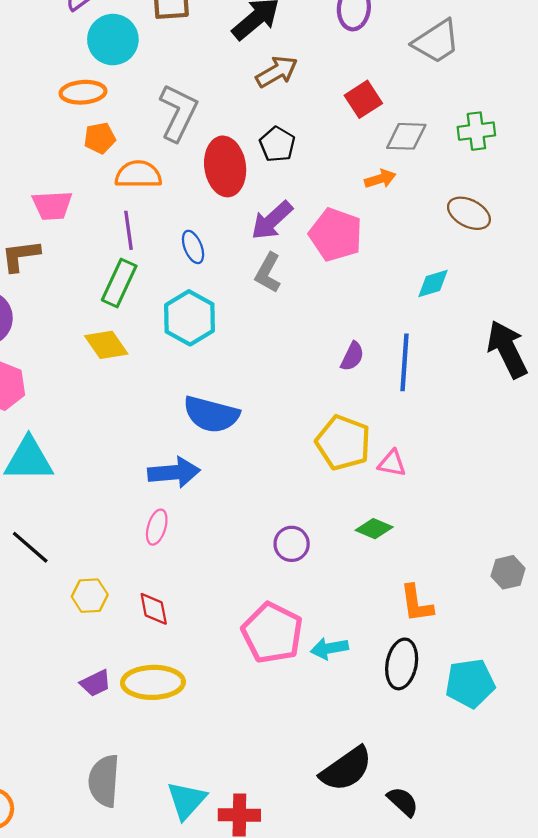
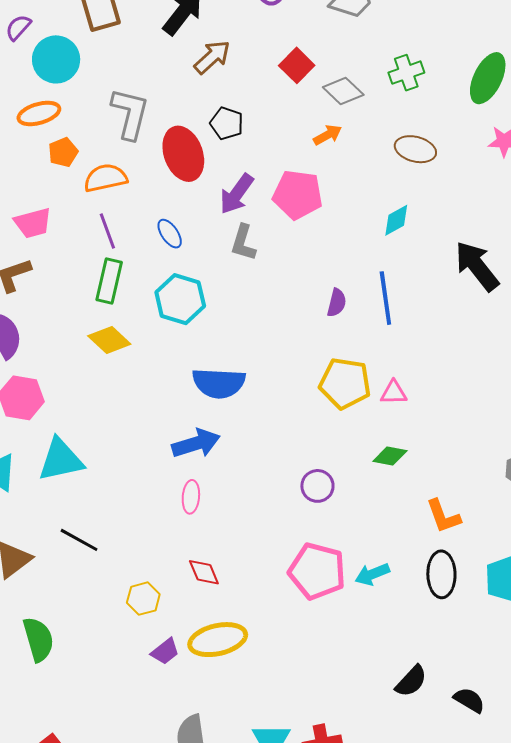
gray diamond: (406, 136) -> (343, 91), turned 54
yellow hexagon: (90, 596) -> (143, 599), moved
black semicircle: (346, 769) -> (411, 681), size x0.7

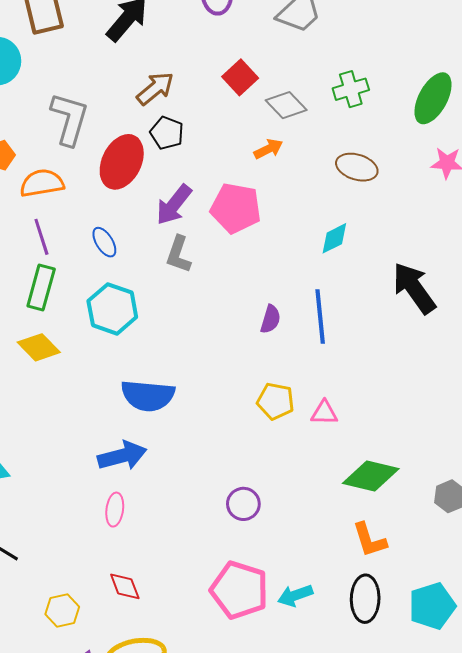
brown arrow: (212, 57) -> (155, 88), moved
red ellipse: (183, 154) -> (122, 162), turned 44
yellow pentagon: (345, 383) -> (276, 401), size x0.7
green diamond: (390, 456) -> (371, 476), moved, size x1.6

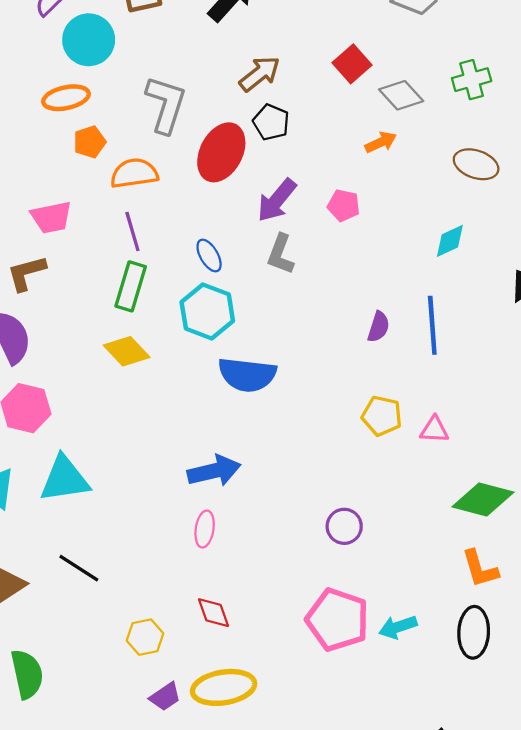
pink pentagon: (236, 208) -> (344, 206), size x0.6
blue ellipse: (104, 242) -> (209, 256), moved
blue semicircle: (148, 396) -> (247, 375), moved

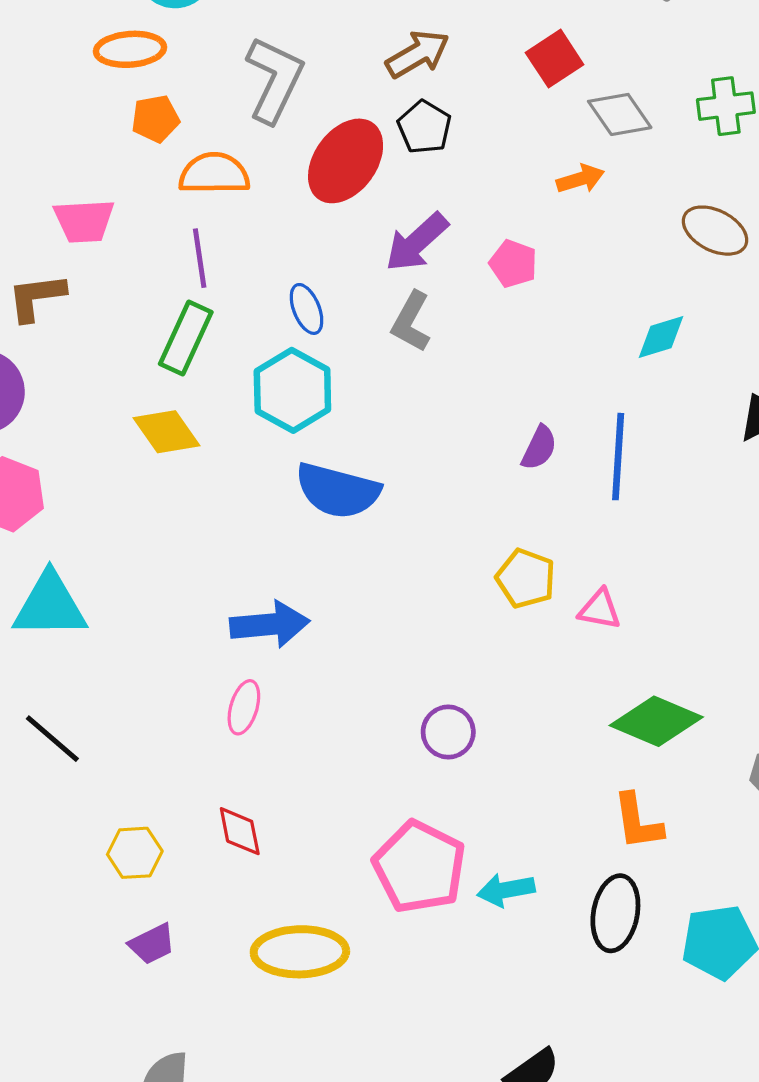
yellow ellipse: (224, 687) -> (300, 952), moved

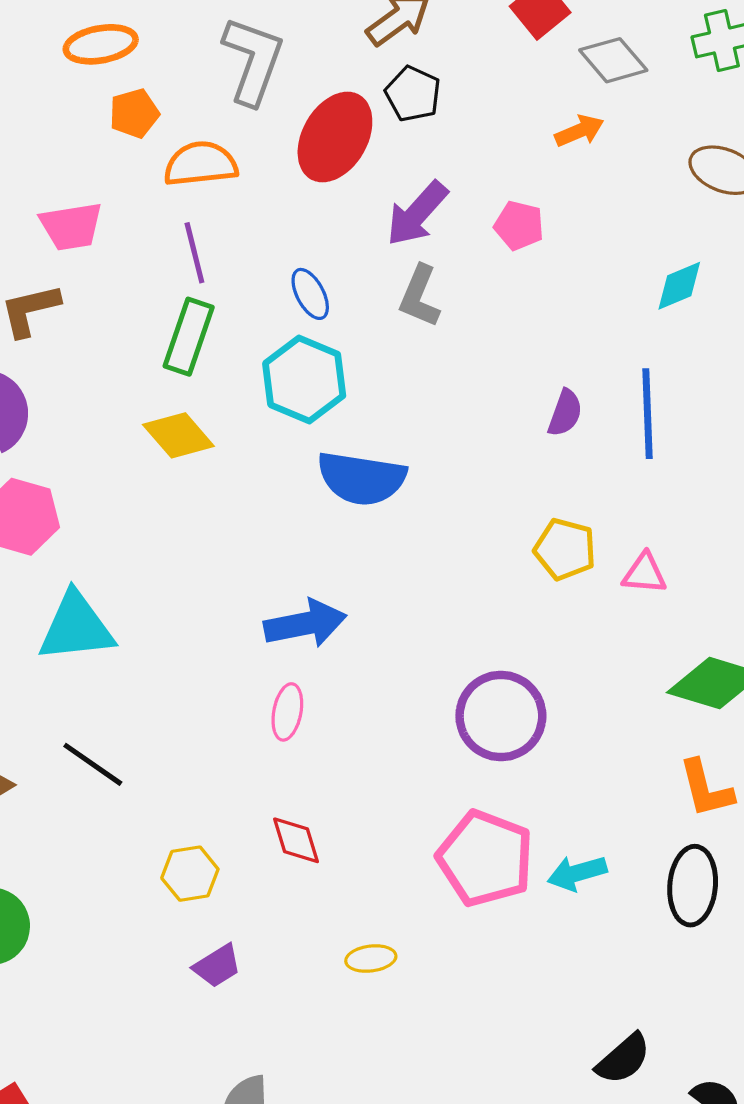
purple circle: (448, 732) -> (501, 716), size x1.6
yellow ellipse: (300, 952) -> (371, 959), size x0.5

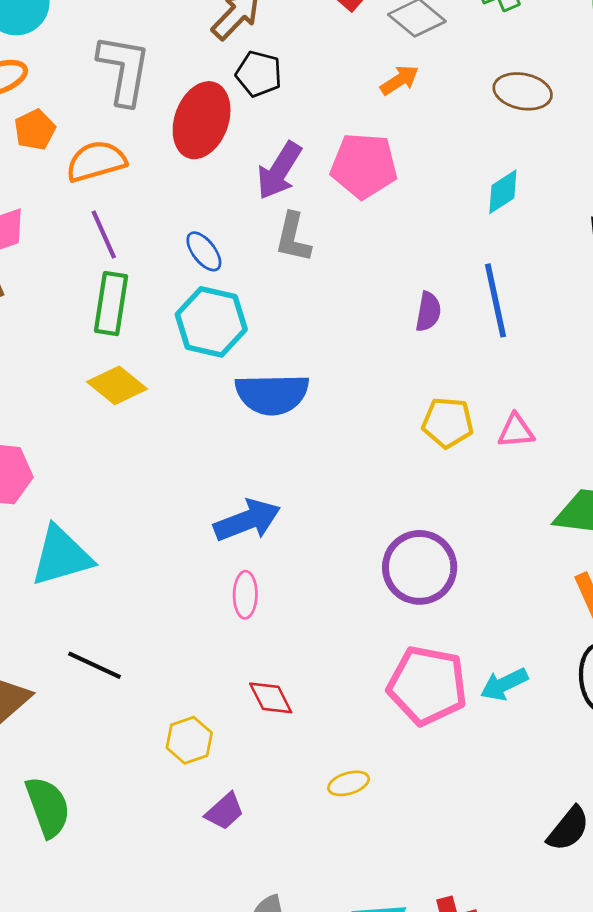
pink pentagon: (519, 225) -> (364, 166), size x1.6

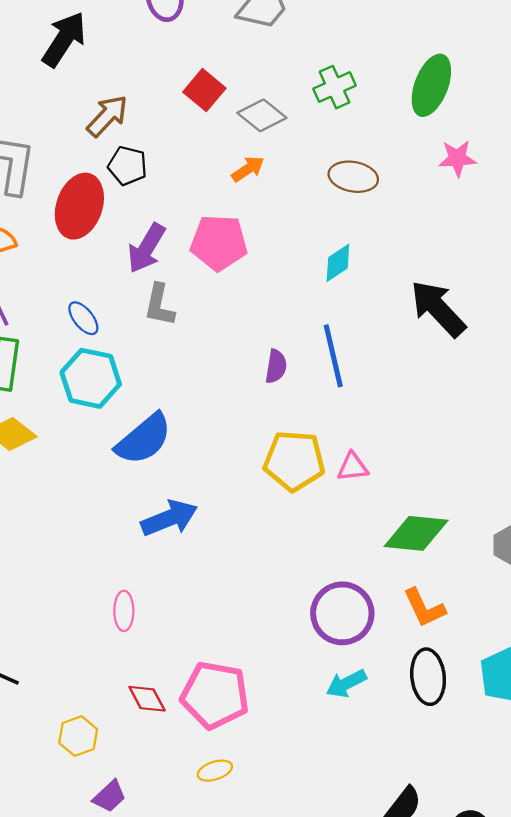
blue semicircle: (272, 394) -> (144, 439), turned -38
yellow pentagon: (448, 423) -> (294, 461), size x1.4
blue arrow: (247, 520) -> (169, 518), moved
purple circle: (420, 567) -> (342, 613), moved
pink pentagon: (427, 685) -> (215, 695), moved

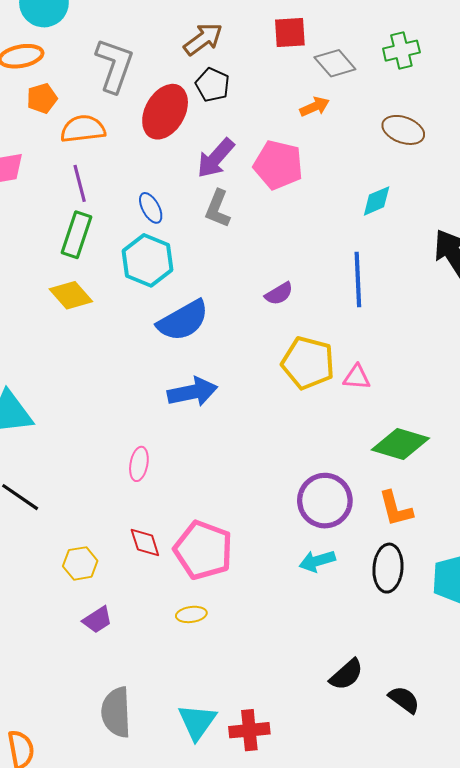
red square: (204, 90) -> (290, 32), turned 36
purple semicircle: (276, 366) -> (279, 294), moved, turned 40

